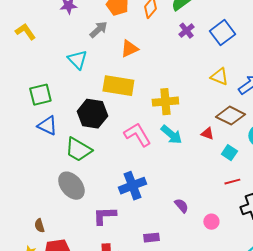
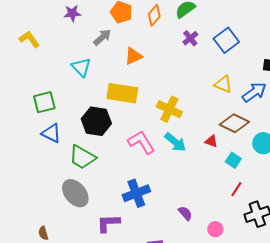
yellow cross: (165, 102) -> (169, 109), turned 30
red line: (232, 182) -> (236, 189), turned -42

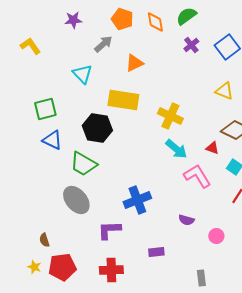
orange diamond: (154, 15) -> (155, 22), turned -50
pink L-shape: (141, 142) -> (197, 176), moved
purple semicircle: (185, 213) -> (186, 220), turned 147

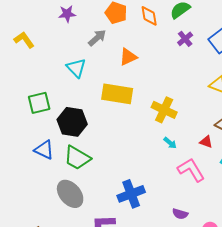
black hexagon: (97, 128) -> (72, 122), moved
blue triangle: (52, 140) -> (44, 150), moved
cyan arrow: (176, 149) -> (170, 143), size x0.6

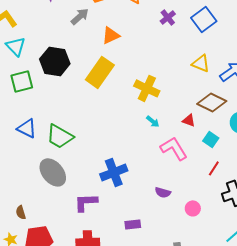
cyan triangle: (76, 68) -> (16, 46), moved
yellow rectangle: (117, 94) -> (100, 72), turned -64
black hexagon: (72, 122) -> (55, 61), moved

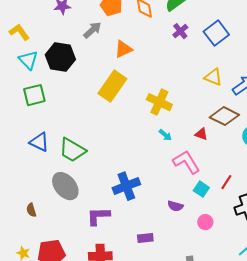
black hexagon: (55, 61) -> (60, 57), moved
cyan square: (211, 139) -> (201, 189), moved
brown semicircle: (21, 212) -> (31, 210), moved

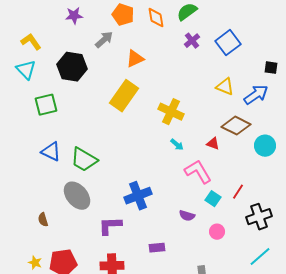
cyan triangle: (28, 60) -> (26, 70), moved

